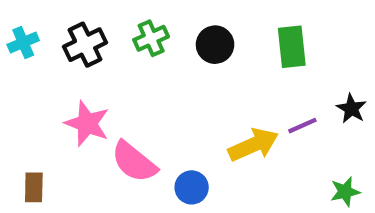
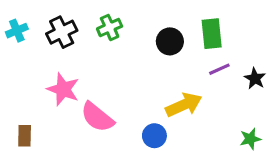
black circle: (215, 45) -> (170, 41), moved
purple line: (302, 126) -> (219, 69), moved
blue circle: (192, 187) -> (154, 136), moved

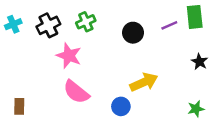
green rectangle: (212, 34) -> (195, 17), moved
purple line: (219, 69) -> (169, 25), moved
pink star: (63, 89) -> (69, 56), moved

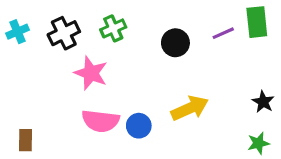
black star: (200, 62) -> (263, 102), moved
pink semicircle: (76, 92) -> (100, 121), turned -32
blue circle: (121, 106) -> (139, 126), moved

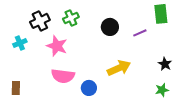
cyan cross: (18, 32) -> (20, 43), moved
purple line: (223, 33) -> (140, 33), moved
blue circle: (139, 126) -> (89, 88), moved

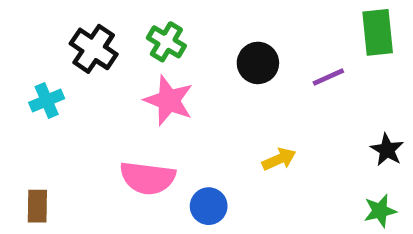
green cross: (71, 18) -> (166, 42), turned -35
black cross: (40, 21) -> (94, 49), turned -30
pink star: (57, 46) -> (169, 101), moved
yellow arrow: (119, 68) -> (279, 159), size x0.6

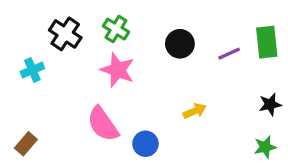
green rectangle: (378, 32) -> (267, 42), moved
black star: (387, 150) -> (270, 104), turned 30
pink semicircle: (148, 178) -> (103, 124), turned 48
brown rectangle: (37, 206) -> (26, 144), turned 40

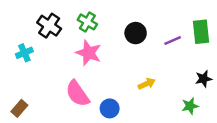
green star: (265, 147) -> (190, 106), moved

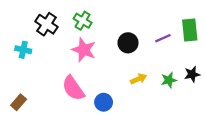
black circle: (136, 33) -> (128, 43), moved
cyan cross: (24, 53) -> (23, 50), turned 35
green star: (190, 106) -> (169, 80), moved

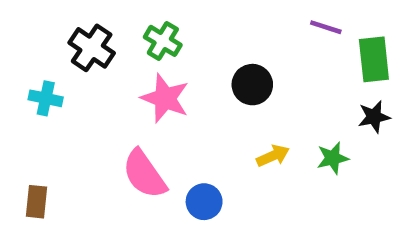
purple line: (163, 38) -> (326, 27), moved, turned 42
black star: (192, 74) -> (374, 117), moved
brown rectangle: (19, 102) -> (36, 202), turned -35

